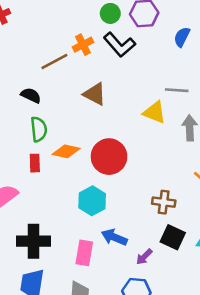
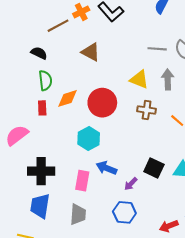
yellow triangle: (155, 112) -> (139, 79), moved
orange diamond: (66, 151) -> (67, 98), turned -30
brown cross: (164, 202) -> (147, 110), moved

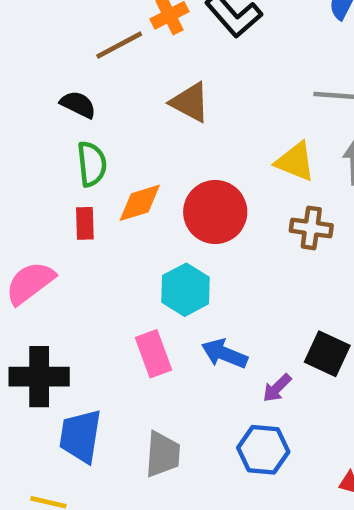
black cross: (41, 171) -> (39, 377), moved
pink rectangle: (82, 181) -> (153, 354), moved, turned -30

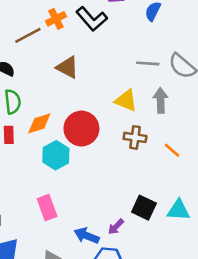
cyan hexagon: (186, 290) -> (56, 155), moved
blue arrow: (224, 354) -> (87, 236), moved

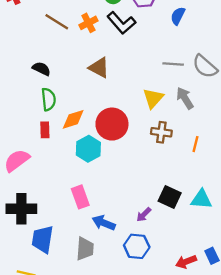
brown line: (28, 35) -> (57, 22), moved, turned 60
yellow triangle: (126, 100) -> (153, 98), turned 50
gray arrow: (161, 100) -> (185, 98), turned -30
orange line: (172, 150) -> (195, 144), turned 63
blue arrow: (87, 236) -> (104, 223), moved

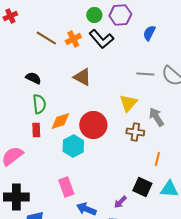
gray arrow: (185, 98) -> (156, 117), moved
orange line: (195, 144) -> (157, 159), moved

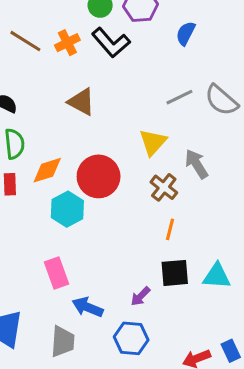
gray line: (145, 74) -> (179, 97), turned -30
brown cross: (135, 132) -> (164, 187), turned 30
orange line: (157, 159) -> (170, 229), moved
black square: (142, 187) -> (175, 273), turned -30

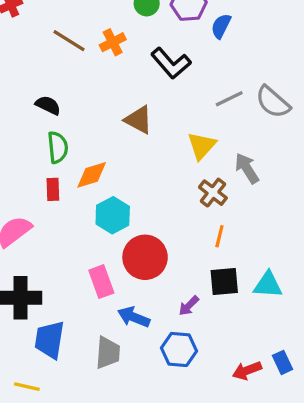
blue semicircle: (186, 33) -> (221, 26), moved
black L-shape: (111, 43) -> (171, 63), moved
brown triangle: (81, 102) -> (139, 120), moved
red circle: (99, 176) -> (145, 257), moved

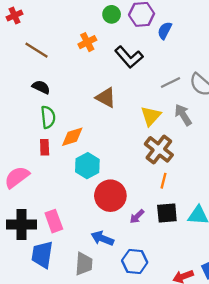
brown line: (69, 41) -> (36, 50), moved
gray arrow: (247, 168) -> (183, 115), moved
brown cross: (213, 193) -> (159, 149), size x1.4
pink rectangle: (101, 282) -> (54, 221), moved
purple arrow: (189, 306) -> (137, 216), moved

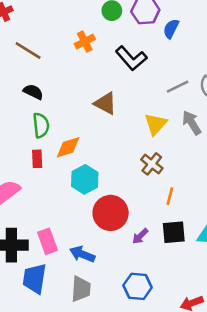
brown cross: (159, 149) -> (152, 164), moved, size x0.7
blue arrow: (102, 238) -> (82, 254), moved

